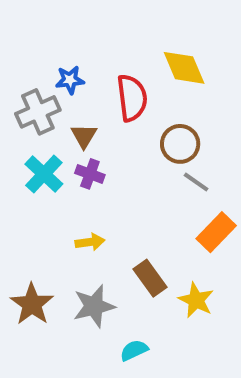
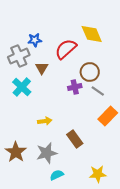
red semicircle: (132, 98) -> (66, 49), turned -125
purple cross: (90, 174) -> (75, 87), moved, turned -32
yellow star: (196, 300) -> (98, 174), moved, turned -30
cyan semicircle: (134, 350) -> (57, 175), moved

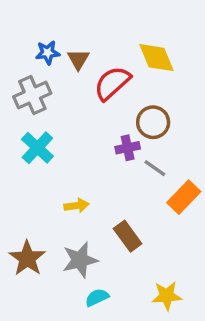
blue star: (35, 40) -> (48, 52), moved
brown triangle: (42, 68) -> (78, 59), moved
gray line: (98, 91) -> (155, 168), moved

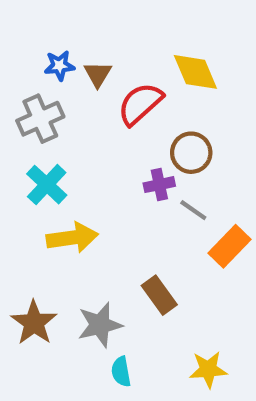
yellow arrow: (77, 206) -> (72, 238), moved, size x1.6
cyan semicircle: (97, 297) -> (121, 372), turned -75

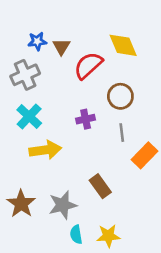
purple cross: (159, 185) -> (86, 119), moved
gray line: (193, 210) -> (122, 133), turned 48
yellow star: (208, 369) -> (108, 236), moved

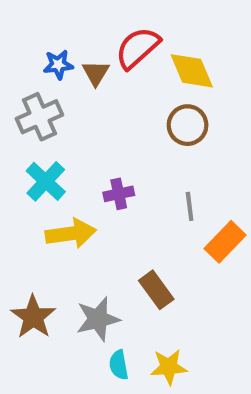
red semicircle: (88, 65) -> (137, 48), moved
brown circle: (120, 96) -> (188, 125), moved
purple cross: (86, 119) -> (119, 194), moved

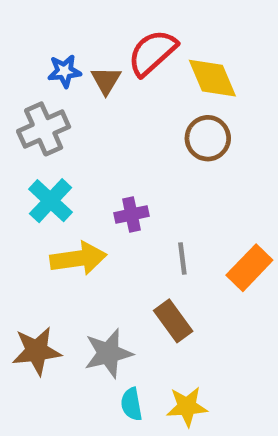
gray line: (190, 206) -> (182, 258), moved
brown star: (33, 317) -> (37, 351), turned 30

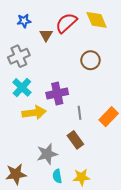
blue star: (64, 71) -> (24, 21), moved
yellow diamond: (212, 78) -> (97, 20), moved
purple cross: (131, 215) -> (57, 93), size x1.5
brown star: (37, 351) -> (16, 174), moved

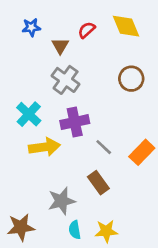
red semicircle: (66, 23) -> (87, 30), size x0.6
gray cross: (19, 56) -> (66, 80), moved, turned -30
brown circle: (90, 60) -> (131, 79), moved
gray line: (79, 113) -> (104, 147), turned -40

